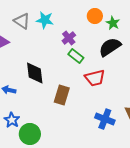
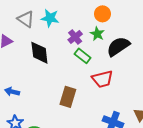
green star: (113, 23) -> (97, 34), moved
black diamond: (35, 73) -> (39, 53), moved

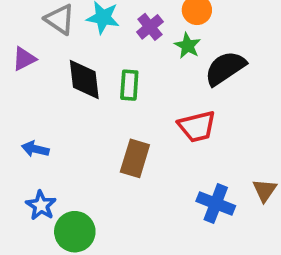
purple cross: (75, 37) -> (150, 27), moved
green rectangle: (83, 56) -> (129, 85), moved, turned 56

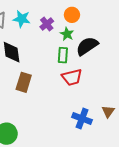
green rectangle: (129, 85) -> (63, 55), moved
brown rectangle: (135, 158) -> (24, 82), moved

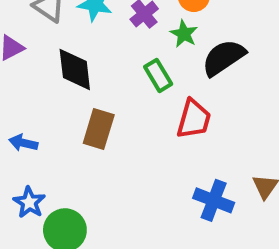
green rectangle: (63, 55) -> (158, 75), moved, turned -35
red trapezoid: (72, 77) -> (194, 119), turned -60

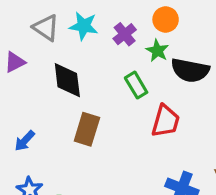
black semicircle: (224, 58) -> (190, 70), turned -135
blue arrow: (23, 143) -> (25, 141), turned -60

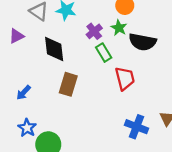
purple cross: (125, 34) -> (94, 31), moved
red trapezoid: (166, 121) -> (125, 78), turned -30

